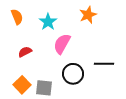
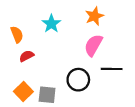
orange semicircle: (17, 17) -> (17, 34), moved
pink semicircle: (62, 44) -> (93, 45), moved

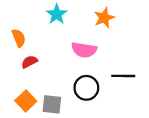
cyan star: (51, 24) -> (57, 14), moved
pink semicircle: (93, 45) -> (84, 50), moved, turned -110

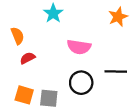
orange star: (104, 18) -> (118, 17), moved
orange square: (26, 101) -> (24, 95), turned -30

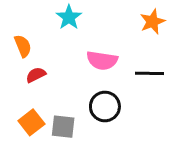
black line: (116, 71) -> (150, 73), moved
orange square: (24, 95) -> (31, 122), turned 36

